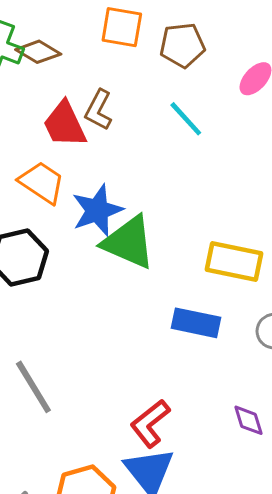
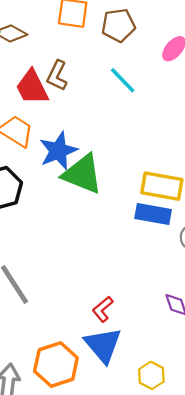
blue rectangle: (196, 323) -> (153, 214), moved
red L-shape: (150, 423) -> (103, 309), size x0.7

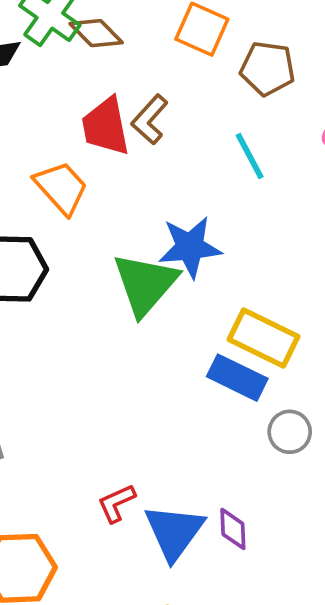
blue star: (58, 151) -> (190, 247), moved
green triangle: (83, 174) -> (145, 284), turned 33
blue triangle: (103, 345) -> (174, 532), moved

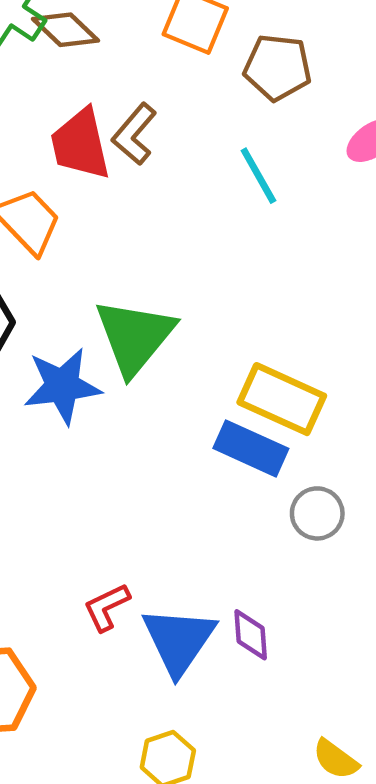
blue star: (190, 247) -> (62, 386), moved

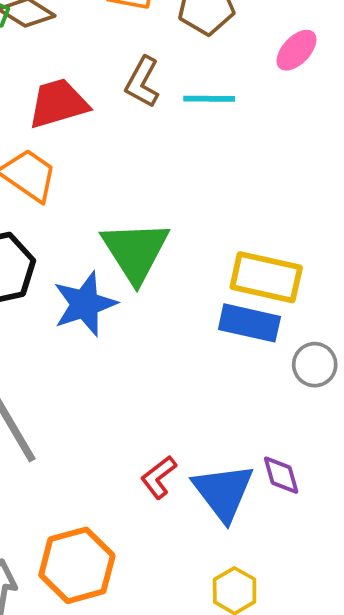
brown L-shape: (134, 134) -> (142, 82), moved
red trapezoid: (80, 144) -> (58, 103), turned 98
cyan line: (258, 176) -> (209, 99), turned -48

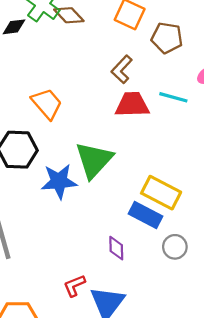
cyan line: (209, 99) -> (173, 97), moved
red trapezoid: (58, 103) -> (132, 105), moved
purple diamond: (281, 475) -> (116, 248), moved

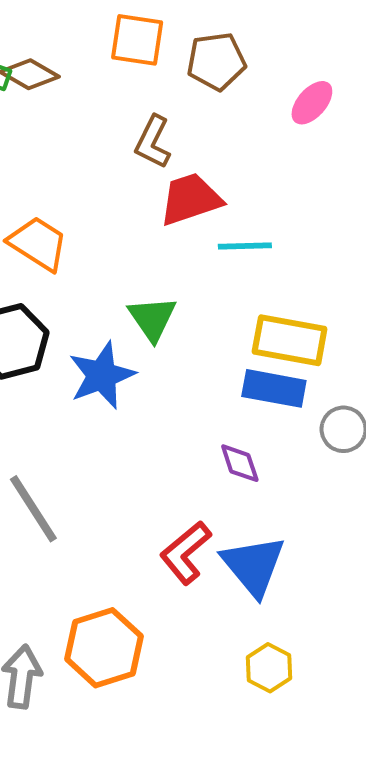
cyan line: (173, 97) -> (245, 246), moved
green triangle: (94, 160) -> (152, 318), size x0.7
red L-shape: (74, 286) -> (186, 553), size x1.4

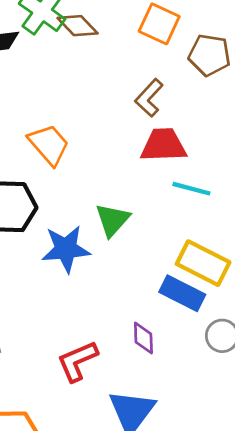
red L-shape: (186, 553) -> (77, 361), moved

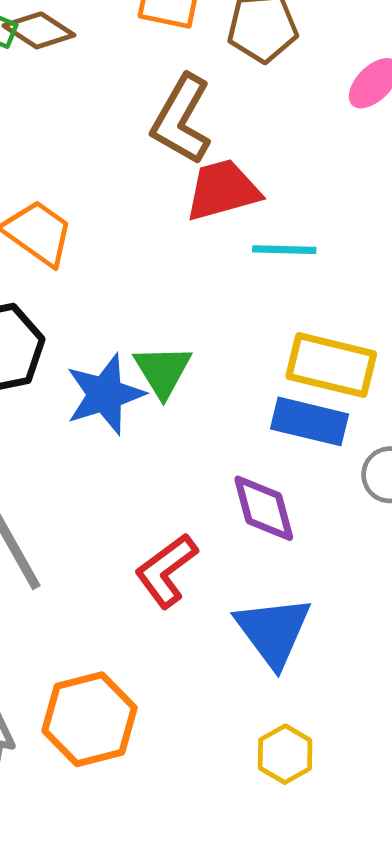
brown L-shape: (149, 98) -> (181, 119), size x1.4
green triangle: (113, 220) -> (163, 371), moved
purple diamond: (143, 338) -> (264, 508), size x1.4

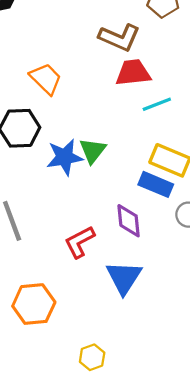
brown L-shape: (181, 119) -> (119, 38), turned -105
cyan line: (284, 250) -> (157, 104), turned -32
yellow hexagon: (285, 754) -> (92, 357), moved

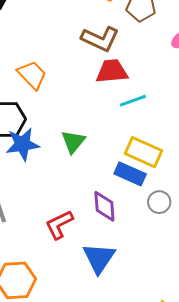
blue star: (65, 157) -> (23, 144), moved

